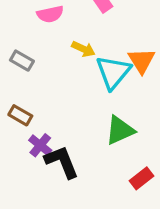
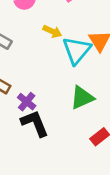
purple cross: (40, 145) -> (27, 102), moved

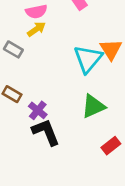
yellow arrow: (52, 31) -> (36, 29), moved, turned -60

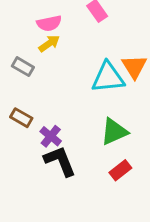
cyan triangle: (88, 59) -> (108, 77), turned 44
red rectangle: (111, 146) -> (120, 170), moved

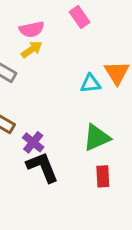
cyan triangle: (108, 77) -> (90, 84), size x0.6
red rectangle: (120, 170) -> (103, 176), turned -55

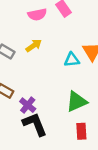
pink semicircle: (32, 29) -> (37, 15), moved
yellow arrow: (32, 50) -> (34, 46), moved

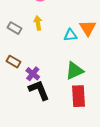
yellow arrow: (34, 46) -> (38, 23), turned -64
red rectangle: (81, 131) -> (79, 96), size x1.5

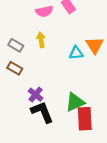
brown rectangle: (13, 62) -> (15, 68), moved
green triangle: (74, 71) -> (75, 102), moved

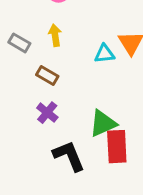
brown rectangle: (15, 68) -> (47, 75), moved
black L-shape: (42, 112) -> (69, 156), moved

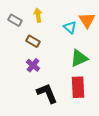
cyan triangle: (104, 54) -> (70, 27), turned 48
green triangle: (103, 123) -> (79, 58), moved

